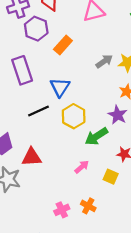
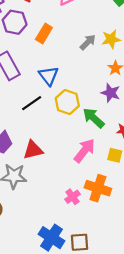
green arrow: (96, 136) -> (94, 118), turned 85
pink arrow: (82, 167) -> (84, 151), size x1.6
orange cross: (88, 206) -> (98, 188), size x1.6

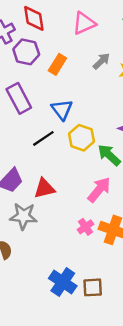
gray arrow: (88, 42) -> (101, 61), moved
pink cross: (73, 197) -> (86, 227), moved

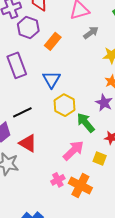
gray arrow: (101, 61) -> (91, 33), moved
black line: (43, 138) -> (22, 112), moved
red triangle: (44, 188) -> (28, 143), turned 36

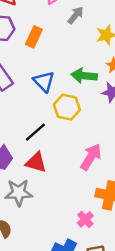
black line: (22, 112) -> (35, 132), moved
green arrow: (86, 123) -> (84, 76), moved, turned -30
pink cross: (58, 180) -> (85, 219), moved

